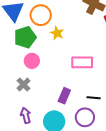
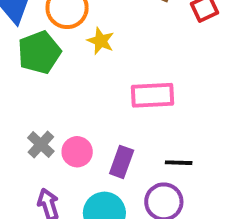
pink circle: (32, 61) -> (77, 152), moved

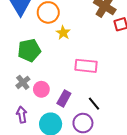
green pentagon: (39, 52) -> (29, 50), moved
black line: (179, 163) -> (94, 104), turned 40

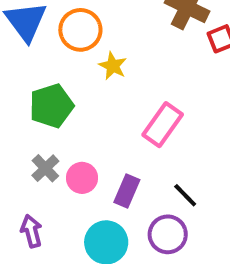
pink rectangle: (86, 66) -> (163, 125), turned -55
purple arrow: (22, 115) -> (31, 231), moved

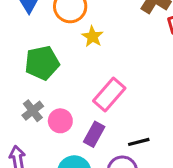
pink rectangle: (163, 125) -> (109, 94), moved
black line: (185, 195) -> (139, 142), turned -65

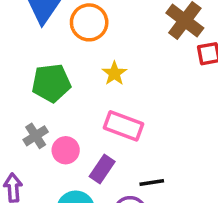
yellow star: (92, 37) -> (114, 73), moved
pink rectangle: (109, 94) -> (124, 126), turned 64

